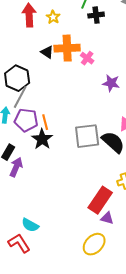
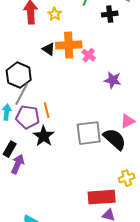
black cross: (96, 15) -> (110, 14), moved
orange line: (45, 122) -> (47, 110), moved
red rectangle: (100, 200) -> (102, 197), turned 52

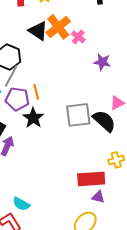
orange cross: (69, 45) -> (58, 27), turned -35
black triangle: (49, 49) -> (38, 31), size x1.5

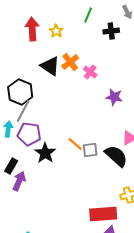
orange cross: (58, 27) -> (70, 62), size x0.7
orange line: (36, 92) -> (75, 144), moved, turned -35
gray square: (78, 115) -> (90, 150), size x0.6

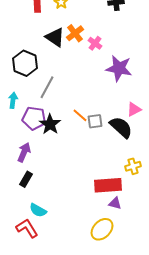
purple star: (114, 97) -> (119, 68), size x1.5
gray line: (23, 111) -> (47, 87), moved
purple pentagon: (29, 134) -> (34, 118), moved
black rectangle: (11, 166) -> (26, 179), moved

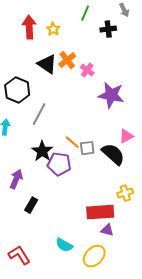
purple pentagon: (34, 118) -> (59, 164), moved
black rectangle: (26, 179) -> (31, 205), moved
cyan semicircle: (38, 210) -> (64, 245), moved

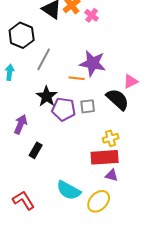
purple star: (111, 95) -> (93, 63), moved
orange line: (72, 142) -> (77, 78), moved, turned -35
gray square: (87, 148) -> (88, 106), moved
yellow cross: (125, 193) -> (111, 138), moved
cyan semicircle: (64, 245) -> (69, 190), size x1.4

